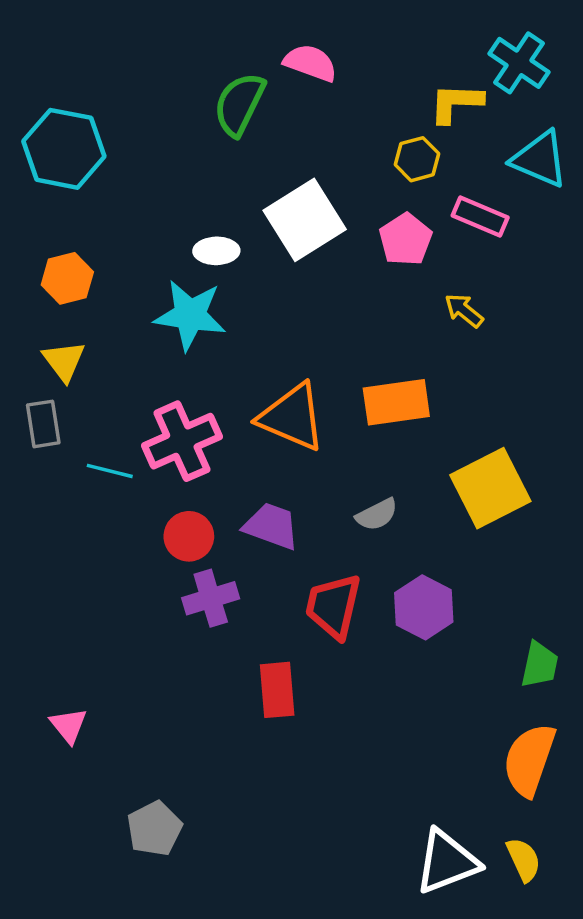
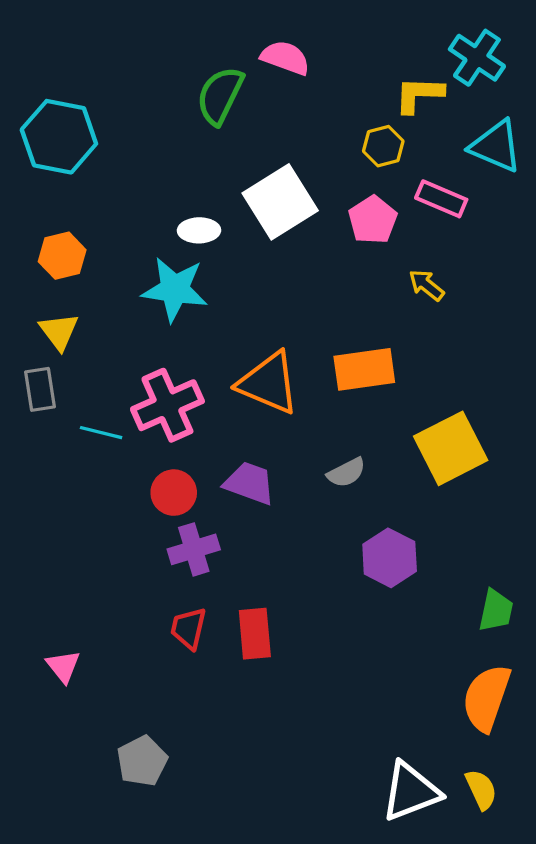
red trapezoid: (333, 606) -> (188, 628), moved, size x0.7

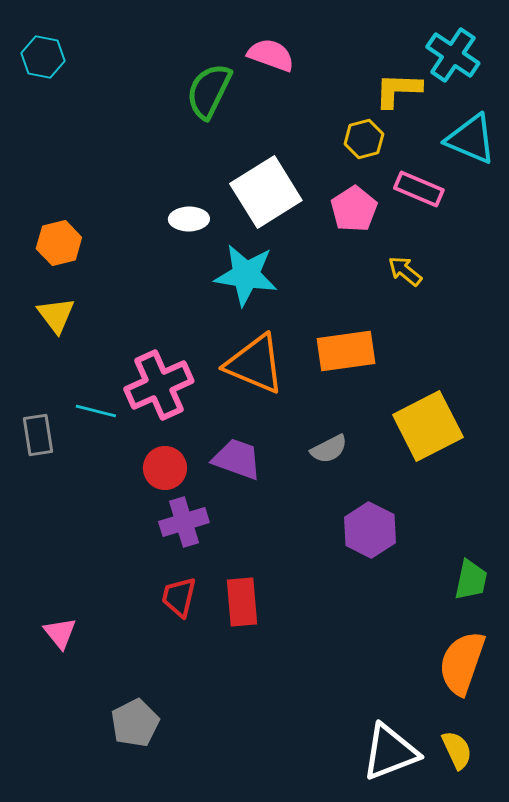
cyan hexagon: (59, 137) -> (43, 57), moved, size x0.6
cyan star: (175, 289) -> (246, 275), moved
gray rectangle: (40, 389) -> (38, 435), moved

